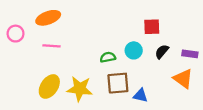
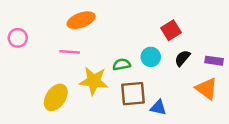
orange ellipse: (48, 18) -> (81, 20), moved
red square: (152, 27) -> (171, 30), turned -30
pink line: (52, 46) -> (70, 52), moved
yellow star: (80, 89) -> (94, 81), moved

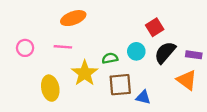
pink circle: (18, 38) -> (25, 48), moved
black semicircle: (182, 58) -> (165, 53), size x1.5
yellow star: (94, 81) -> (85, 73), turned 30
yellow ellipse: (56, 97) -> (50, 88), turned -45

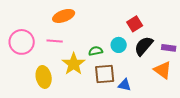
pink circle: (25, 48) -> (22, 42), size x1.6

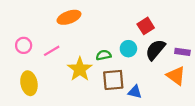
pink line: (55, 41) -> (52, 51), moved, turned -35
pink circle: (22, 42) -> (24, 45), size x0.6
yellow ellipse: (44, 77) -> (29, 83), moved

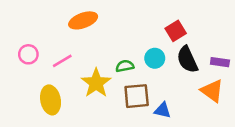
black semicircle: (155, 50) -> (187, 60), turned -65
yellow ellipse: (29, 83) -> (51, 100), moved

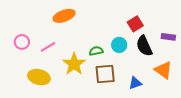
purple rectangle: (220, 62) -> (168, 37), moved
yellow ellipse: (51, 100) -> (39, 77), turned -65
blue triangle: (163, 110) -> (135, 83), moved, turned -32

